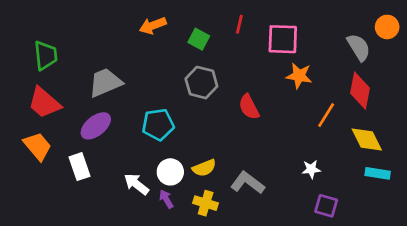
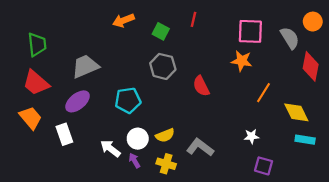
pink square: (283, 39) -> (250, 31), moved
red diamond: (360, 91) -> (311, 66), moved

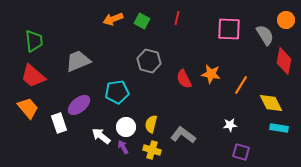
green square: (161, 31) -> (142, 21), moved
orange star: (242, 61) -> (211, 74), moved
purple ellipse: (78, 101) -> (79, 105), moved
yellow semicircle: (165, 135) -> (151, 124), turned 126

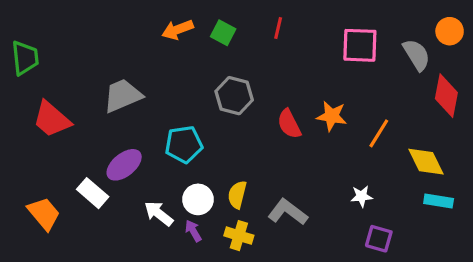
green trapezoid: (34, 41) -> (25, 58), moved
orange trapezoid: (28, 108) -> (44, 214), moved
white rectangle: (59, 123) -> (93, 193), turned -30

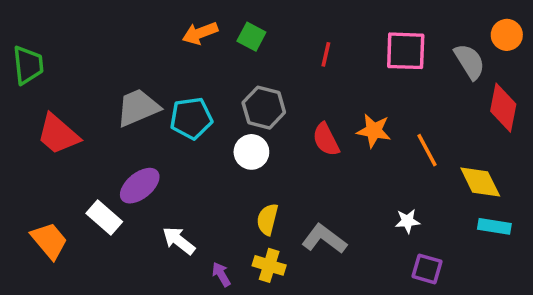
red line: (278, 28) -> (326, 54), moved
orange line: (379, 133) -> (427, 150), turned -60
cyan pentagon: (184, 144) -> (191, 118), moved
white circle: (198, 199) -> (251, 152), moved
purple arrow: (193, 231) -> (221, 274), moved

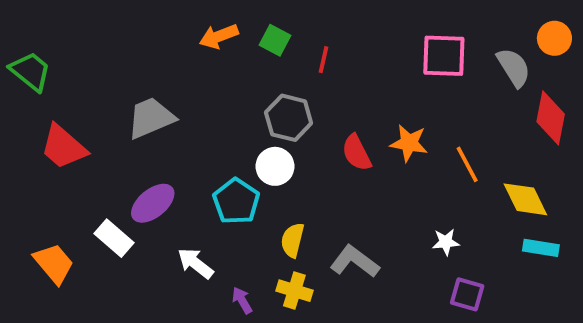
red line: (326, 54) -> (324, 60), moved
green trapezoid: (28, 65) -> (30, 71), turned -45
cyan pentagon: (191, 118) -> (236, 201), moved, turned -30

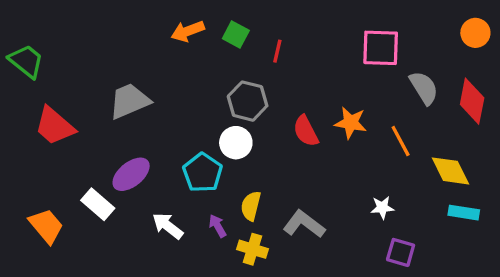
gray semicircle: (514, 67) -> (424, 88), moved
purple arrow: (242, 300) -> (218, 226), moved

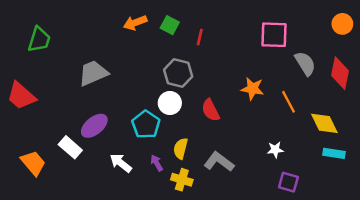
green trapezoid: (26, 61) -> (39, 39), moved, turned 68
red trapezoid: (55, 126) -> (21, 96), moved
red semicircle: (306, 131) -> (211, 110), moved

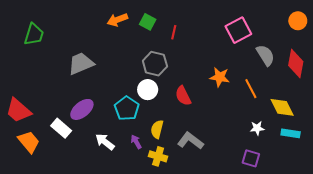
pink square: (274, 35) -> (238, 30), turned -30
red trapezoid: (21, 96) -> (18, 110), moved
white star: (275, 150) -> (257, 128), moved

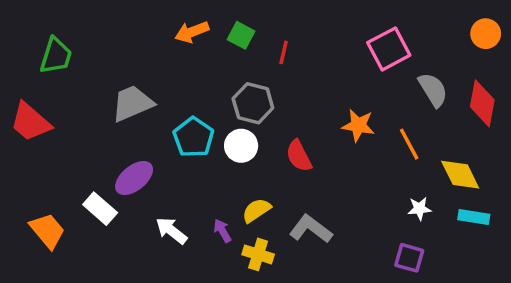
cyan pentagon: (127, 108) -> (194, 137), moved
red trapezoid: (18, 110) -> (30, 122), moved
yellow semicircle: (157, 129) -> (256, 210), turned 42

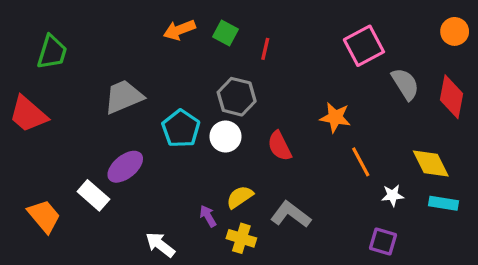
orange line: (409, 144) -> (361, 162), moved
white arrow: (171, 231) -> (160, 245), moved

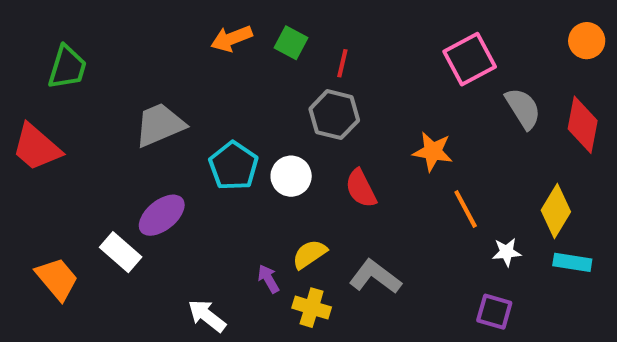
gray hexagon: (237, 97) -> (334, 115), moved
yellow diamond: (431, 164) -> (556, 211), turned 57

